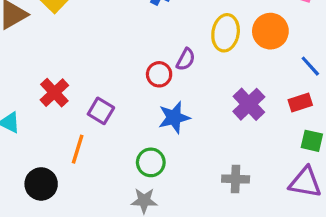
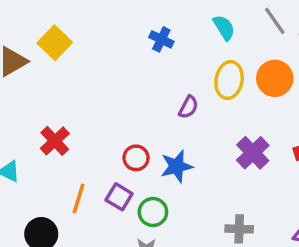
red circle: (159, 74) -> (136, 158), moved
purple square: (101, 111) -> (119, 197), moved

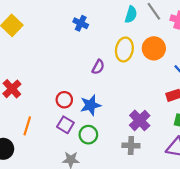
cyan semicircle: (224, 28) -> (131, 15), moved, turned 49
purple cross: (253, 153) -> (140, 120), moved
purple square: (119, 197) -> (65, 125), moved
green circle: (153, 212) -> (88, 135), moved

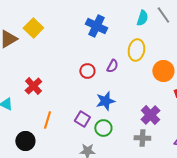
blue cross: (81, 23) -> (96, 26), size x1.5
orange circle: (154, 48) -> (163, 71), moved
red circle: (64, 100) -> (87, 71), moved

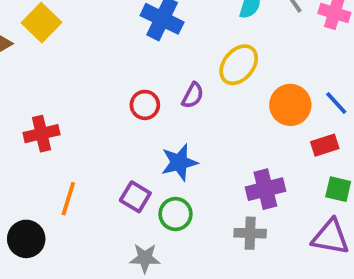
yellow ellipse: (136, 50) -> (239, 65), turned 30
red cross: (33, 86) -> (42, 134), turned 30
purple cross: (150, 115) -> (265, 189), turned 30

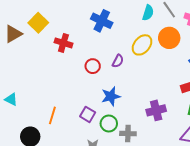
orange circle: (290, 105) -> (169, 38), moved
red cross: (42, 134) -> (63, 43), moved, turned 30
gray cross: (250, 233) -> (128, 134), moved

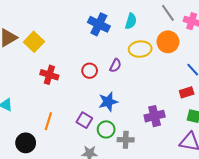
cyan semicircle: (148, 13) -> (131, 21), moved
yellow square: (38, 23) -> (34, 42), moved
red cross: (63, 43) -> (49, 75), moved
yellow ellipse: (142, 45) -> (140, 49), turned 45

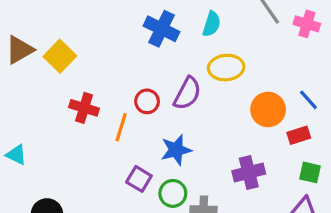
orange circle: (168, 42) -> (268, 109), moved
purple semicircle: (115, 66) -> (187, 93), size x1.5
orange line: (48, 121) -> (121, 127), moved

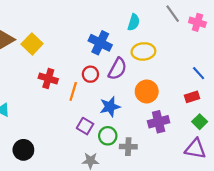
blue cross: (162, 29) -> (100, 43), moved
orange circle: (268, 109) -> (147, 91), moved
green square: (310, 172) -> (200, 122), turned 32

